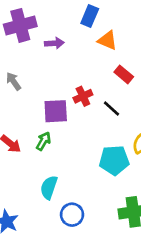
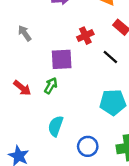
red cross: (83, 96) -> (85, 36), moved
blue circle: (72, 215) -> (88, 146), moved

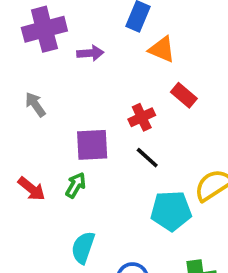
red cross: (85, 36) -> (142, 117), moved
black line: (110, 57) -> (147, 158), moved

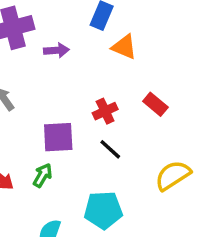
red rectangle: (184, 95) -> (155, 104), moved
cyan pentagon: (171, 211) -> (103, 210), moved

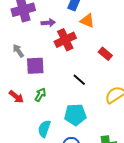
red cross: (105, 111) -> (65, 40), moved, size x1.5
purple square: (58, 137) -> (35, 66), moved

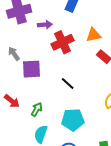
orange triangle: (87, 21) -> (93, 35), moved, turned -35
black line: (79, 80) -> (68, 84), moved
green arrow: (40, 95) -> (37, 109), moved

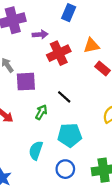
green arrow: (37, 109) -> (41, 112), moved

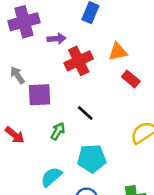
cyan semicircle: (36, 150) -> (51, 177), turned 30

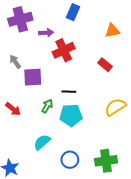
orange triangle: (118, 52) -> (112, 31), moved
black line: (85, 113) -> (69, 92), turned -40
cyan pentagon: (92, 159) -> (71, 115), moved

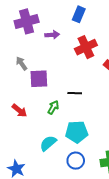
red cross: (64, 50) -> (86, 47), moved
cyan pentagon: (71, 115) -> (77, 132), moved

